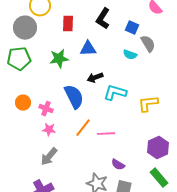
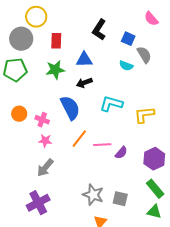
red rectangle: (68, 24) -> (56, 41), moved
black arrow: (95, 78) -> (84, 83), moved
purple semicircle: (118, 165) -> (121, 153), moved, turned -80

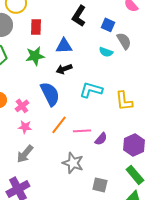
yellow L-shape: (144, 115) -> (124, 101), turned -90
pink cross: (42, 120) -> (22, 106), turned 32
gray star: (93, 195) -> (73, 163), moved

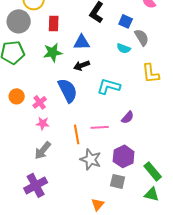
yellow L-shape: (124, 101) -> (151, 73), moved
orange line: (59, 125) -> (77, 134), moved, turned -48
purple semicircle: (101, 139) -> (128, 117), moved
purple hexagon: (134, 145) -> (124, 156), moved

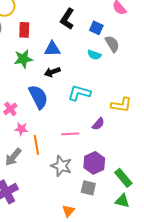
yellow L-shape: (151, 73) -> (121, 105), moved, turned -75
pink star: (43, 123) -> (21, 129), moved
orange line: (77, 134) -> (36, 145), moved

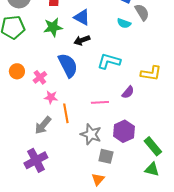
blue triangle: (52, 49) -> (82, 17), turned 30
gray square: (88, 188) -> (106, 156), moved

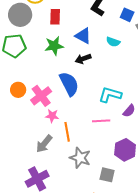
cyan semicircle: (124, 23) -> (113, 42), moved
cyan L-shape: (109, 61) -> (110, 95), moved
pink cross: (40, 77) -> (41, 96), size x1.5
gray star: (91, 134) -> (80, 158), moved

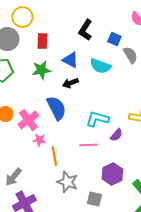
cyan semicircle: (113, 42) -> (100, 66), size x1.5
gray arrow: (44, 144) -> (13, 177), moved

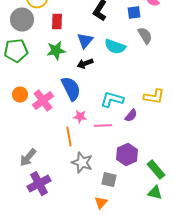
blue square: (114, 39) -> (134, 13), moved, turned -32
blue triangle: (70, 60) -> (85, 41), turned 42
pink star: (39, 140) -> (80, 117), moved

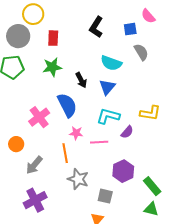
blue triangle: (85, 41) -> (107, 87), moved
black arrow: (85, 64) -> (81, 80), turned -98
orange circle: (20, 95) -> (16, 144), moved
gray arrow: (28, 158) -> (34, 165), moved

